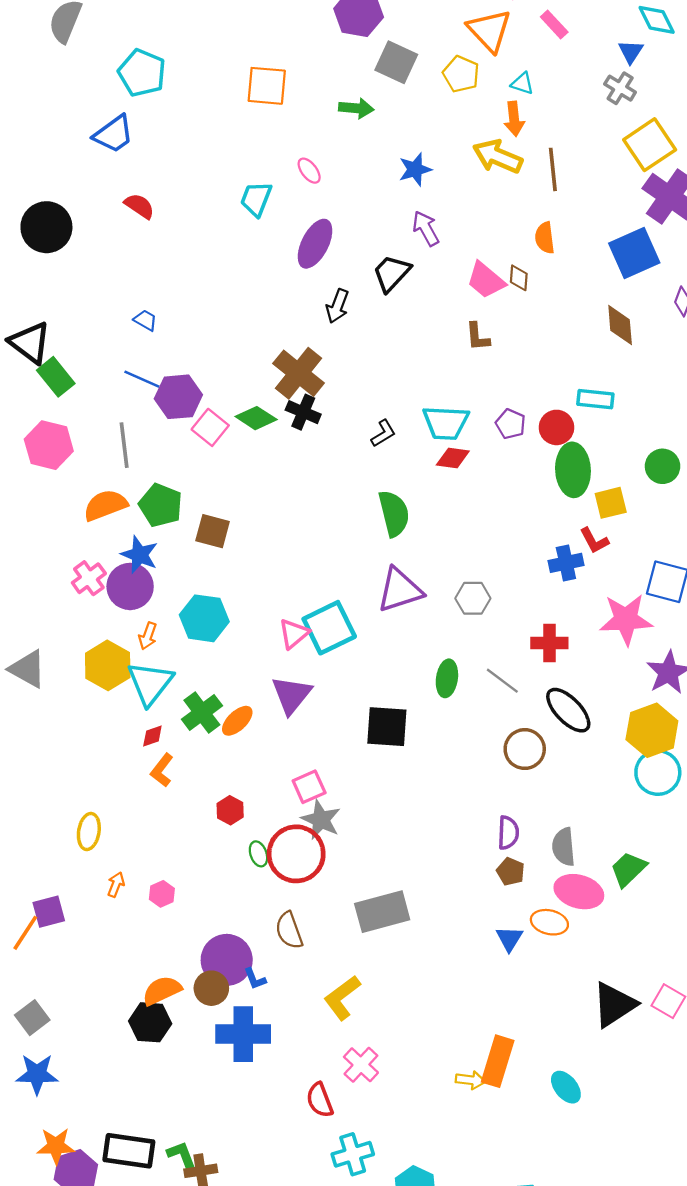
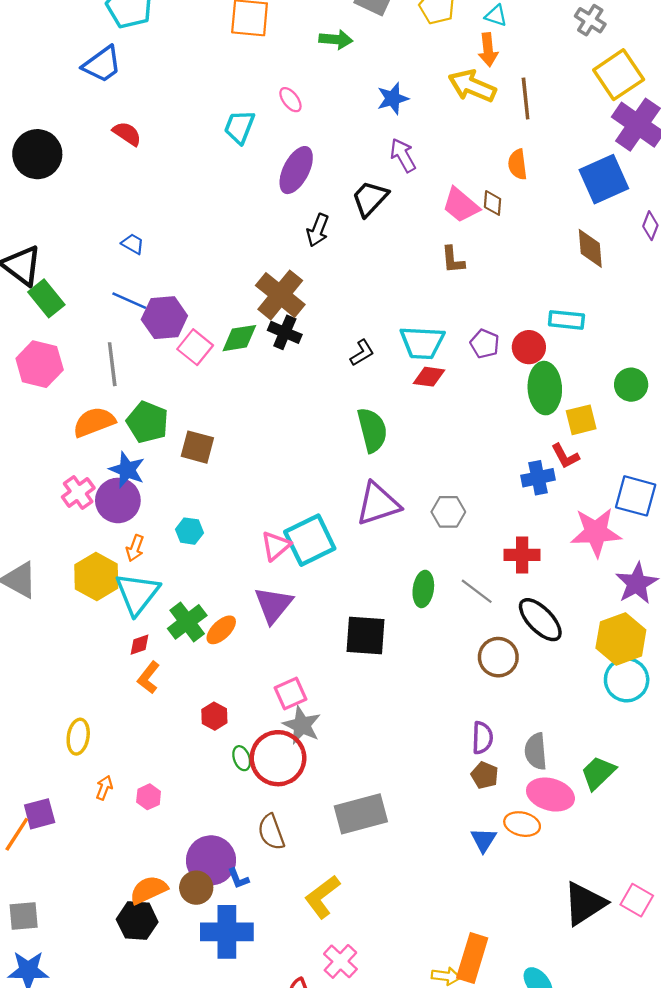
green diamond: (256, 418) -> (239, 338), turned -42
cyan hexagon: (204, 618) -> (189, 531), size x0.6
gray square: (32, 1018) -> (24, 916), turned 32

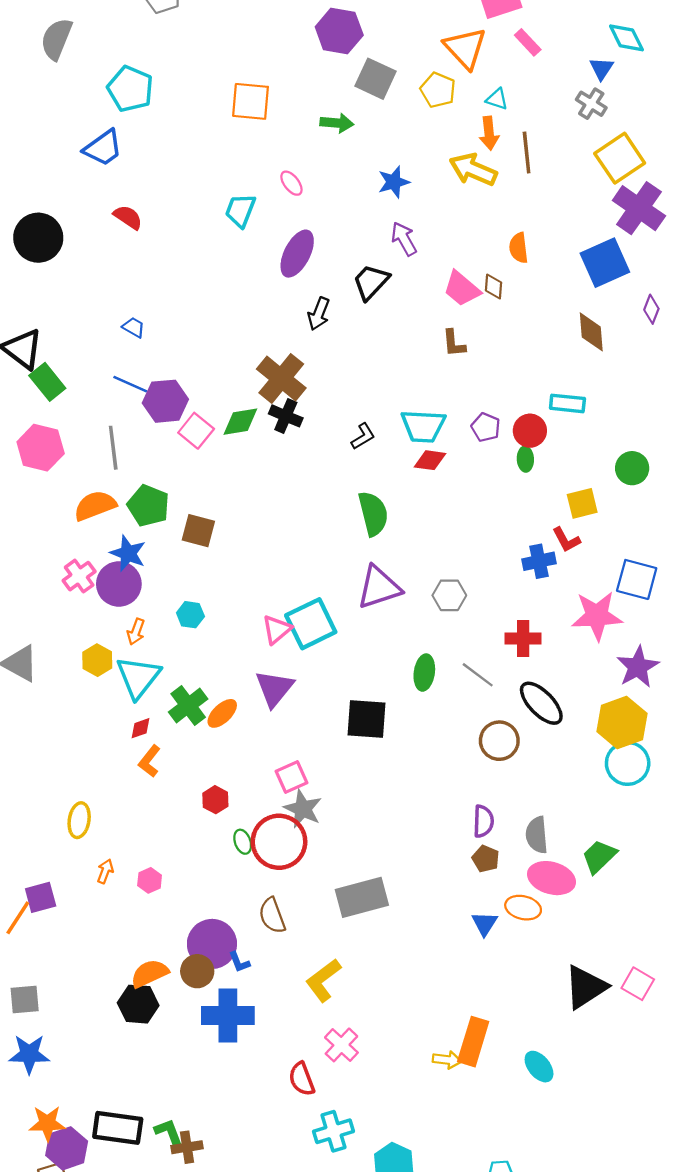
brown line: (526, 99) -> (527, 152), moved
green ellipse: (545, 388) -> (525, 459), moved, size x0.5
yellow hexagon: (96, 577) -> (97, 660), size x0.7

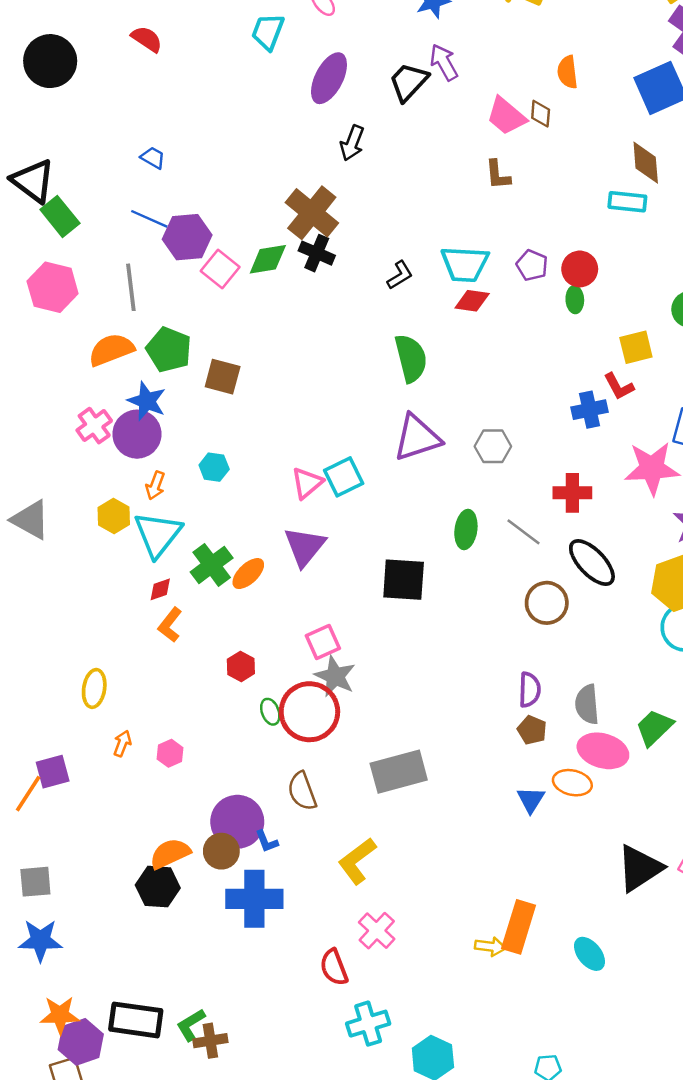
black trapezoid: (371, 282) -> (408, 82), moved
cyan rectangle: (567, 403) -> (627, 202), moved
cyan square: (311, 624) -> (344, 477), size x0.7
green L-shape: (169, 1132) -> (191, 1025), turned -100

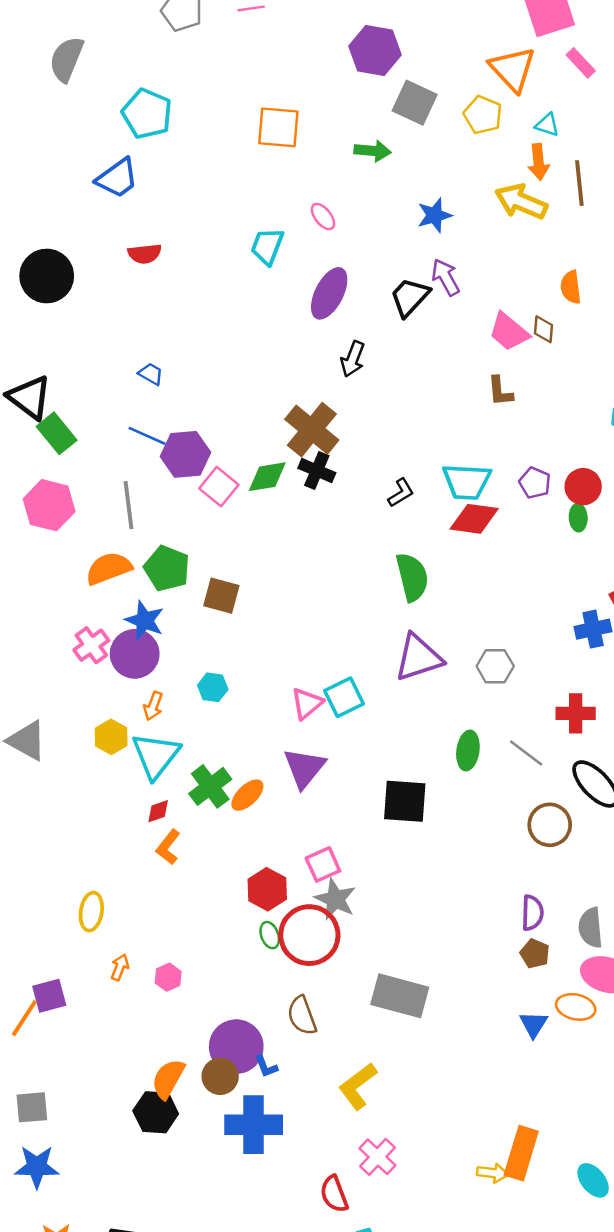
red semicircle: (147, 39) -> (145, 254), turned 140
red diamond: (472, 301) -> (474, 519), size x1.4
red hexagon: (241, 666) -> (267, 889), moved, size x1.4
gray rectangle: (399, 772) -> (400, 996), turned 30
orange semicircle: (170, 854) -> (168, 1079), turned -36

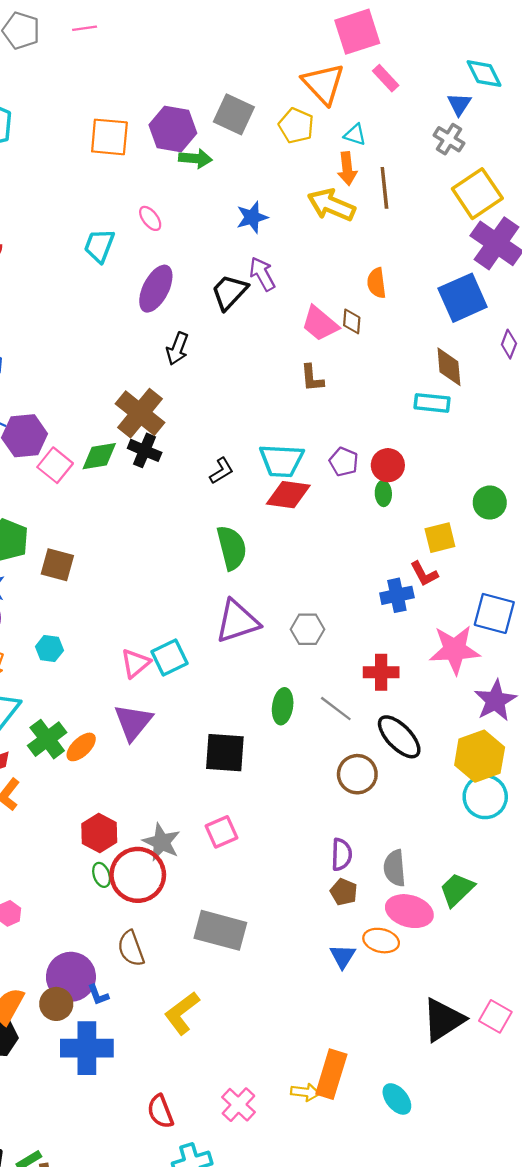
purple hexagon: (375, 51) -> (173, 129), moved
pink square: (323, 864) -> (221, 832), moved
pink cross: (377, 1157) -> (238, 1105), moved

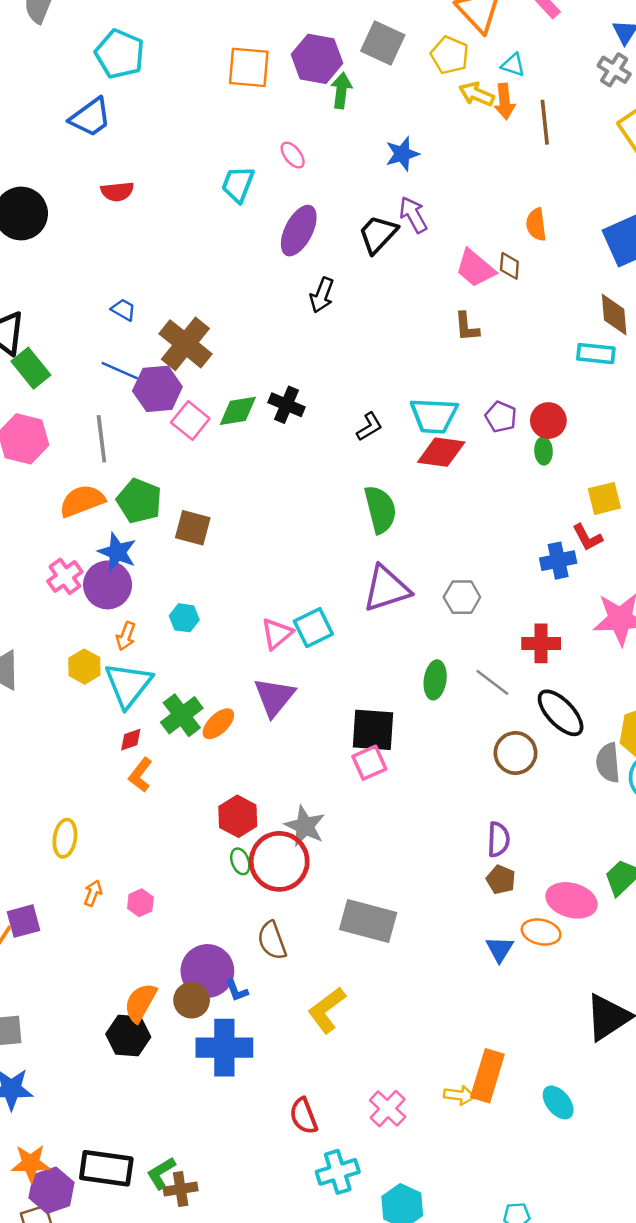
green arrow: (195, 158) -> (341, 91), turned -88
yellow arrow: (331, 205) -> (477, 94), moved, size x0.7
brown cross: (140, 413) -> (185, 344), moved
pink square: (221, 832) -> (369, 763), moved
gray semicircle: (395, 868) -> (608, 763), moved

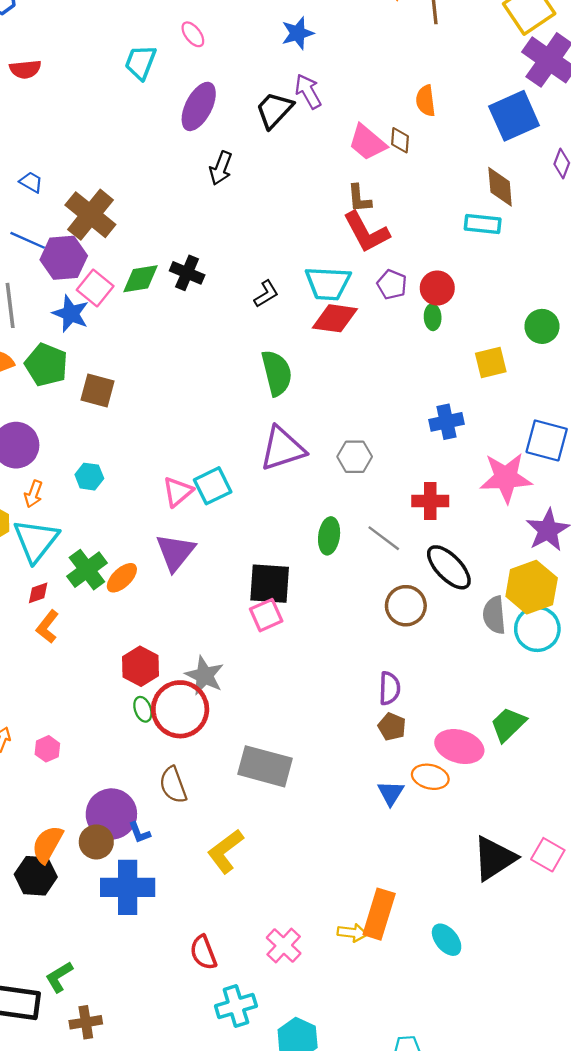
red L-shape: (587, 537) -> (366, 232), moved, size x1.6
blue star: (117, 552) -> (71, 314), moved
green L-shape: (161, 1173) -> (59, 977), moved

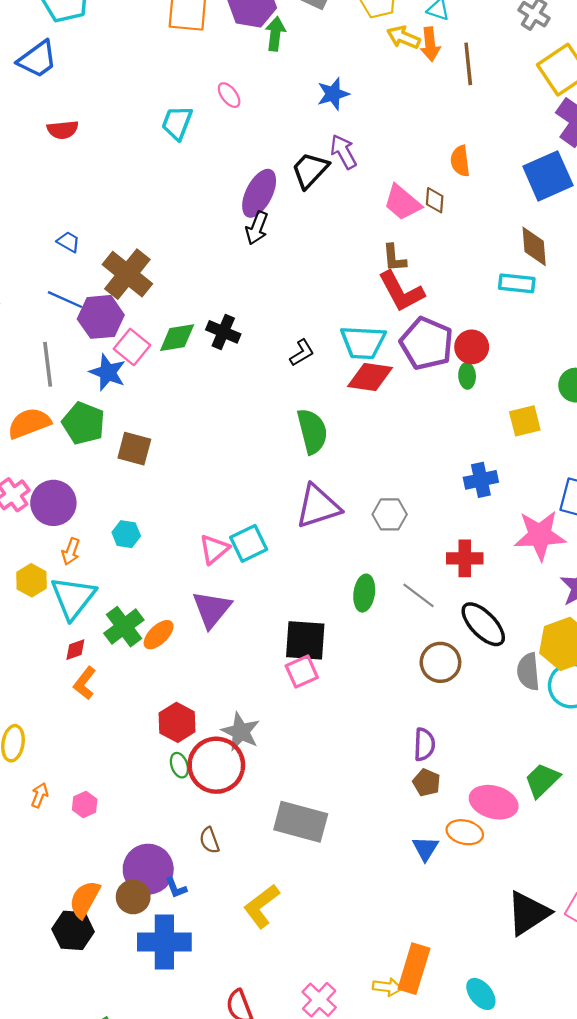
purple ellipse: (199, 106) -> (259, 193), moved
purple pentagon: (392, 285) -> (427, 343), size x1.8
brown semicircle: (173, 785) -> (209, 840), size x0.7

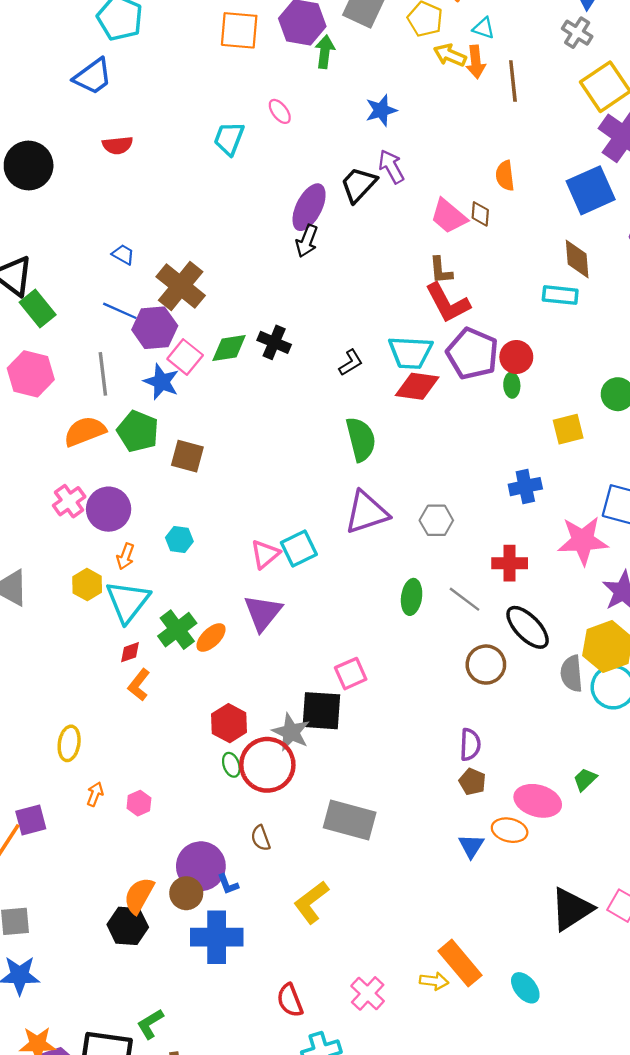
black square: (305, 640) -> (321, 711), moved
green trapezoid: (542, 780) -> (585, 779), size x0.7
orange rectangle: (414, 969) -> (460, 963), turned -57

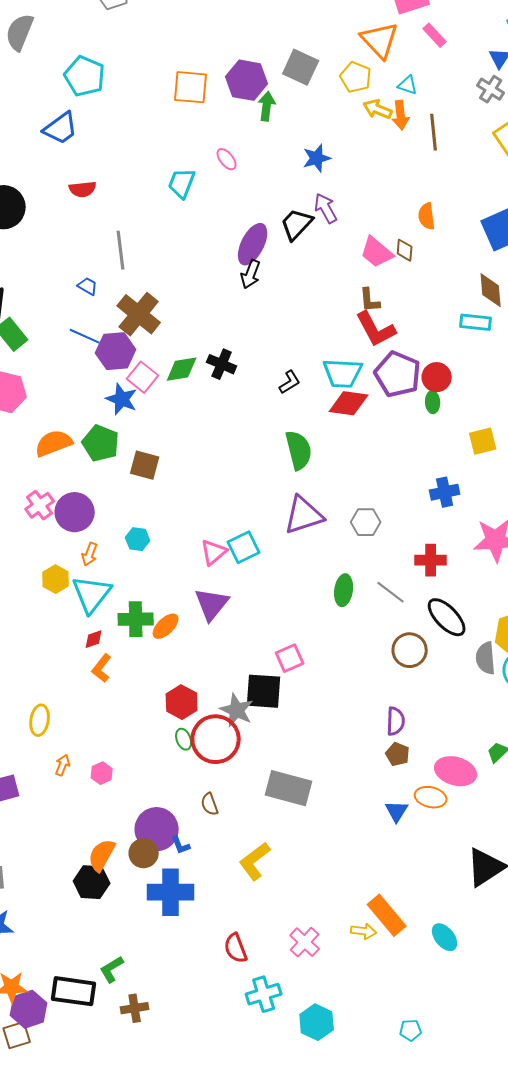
gray line: (103, 374) -> (121, 250), moved
green cross: (177, 630) -> (136, 619), turned 36

